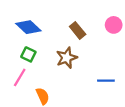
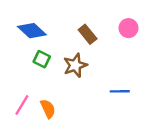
green square: (28, 54) -> (42, 59), moved
pink line: (20, 77) -> (22, 105), moved

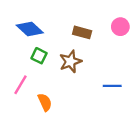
brown rectangle: (88, 34) -> (82, 32), turned -36
pink line: (22, 105) -> (20, 85), moved

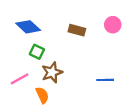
brown star: (70, 61) -> (52, 72), moved
pink line: (20, 85) -> (20, 79), turned 30

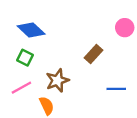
brown rectangle: (77, 30) -> (93, 54), moved, turned -63
green square: (37, 52) -> (25, 58), moved

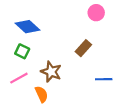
pink circle: (125, 28) -> (96, 13), moved
brown star: (57, 80) -> (51, 72), turned -30

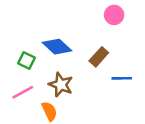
blue diamond: (28, 27) -> (57, 47), moved
blue line: (104, 79) -> (122, 78), moved

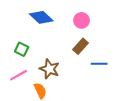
pink circle: (114, 15) -> (82, 20), moved
blue diamond: (57, 47) -> (41, 17), moved

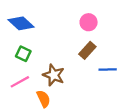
blue diamond: (41, 17) -> (21, 23), moved

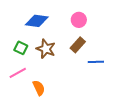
blue diamond: (21, 23) -> (37, 21), moved, turned -35
brown star: (54, 75) -> (46, 49), moved

